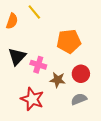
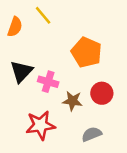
orange pentagon: (69, 41) -> (87, 52), turned 30
red star: (32, 99) -> (40, 125), turned -30
gray semicircle: (79, 99) -> (92, 134), moved

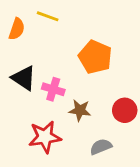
yellow line: (43, 15) -> (48, 16), turned -30
black triangle: (21, 72) -> (24, 78), turned -40
red circle: (102, 93) -> (125, 110), moved

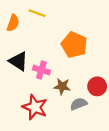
red star: (45, 137) -> (35, 107), turned 30
gray semicircle: (101, 147) -> (79, 104), moved

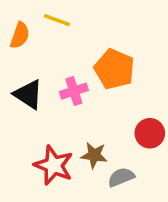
pink cross: (41, 70) -> (74, 91), moved, turned -35
brown star: (62, 86) -> (94, 155), moved
gray semicircle: (79, 104) -> (121, 177), moved

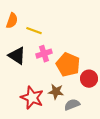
yellow line: (57, 20) -> (34, 31), moved
orange pentagon: (114, 69) -> (68, 65), moved

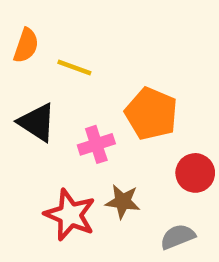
pink cross: (44, 54) -> (96, 144), moved
orange pentagon: (68, 65) -> (151, 114), moved
gray semicircle: (72, 105) -> (178, 237), moved

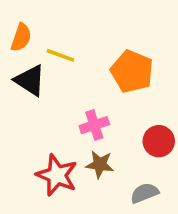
orange pentagon: (151, 114) -> (132, 71), moved
black triangle: (37, 122) -> (30, 80), moved
pink cross: (96, 144) -> (94, 125), moved

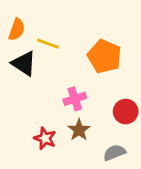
brown star: (100, 164) -> (79, 130), turned 30
red star: (57, 175) -> (45, 138), size x0.7

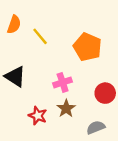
yellow line: (48, 44) -> (40, 36), turned 30
black triangle: (24, 63) -> (15, 77), moved

